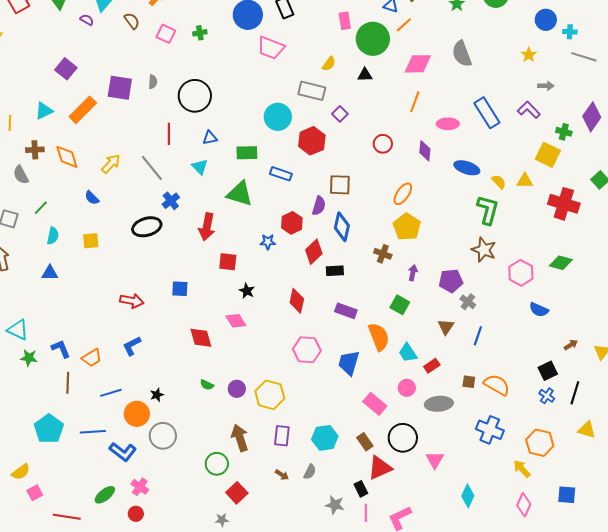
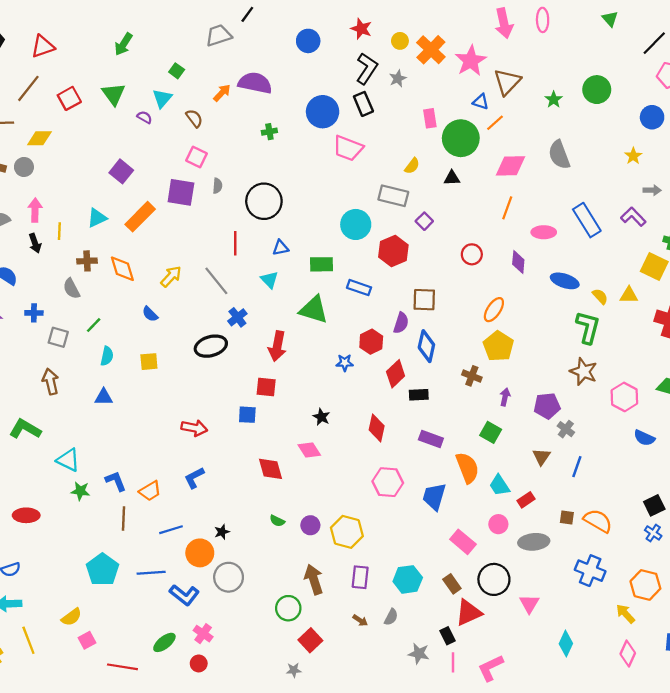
pink square: (166, 34) -> (196, 157), moved
red square: (228, 262) -> (266, 387), moved

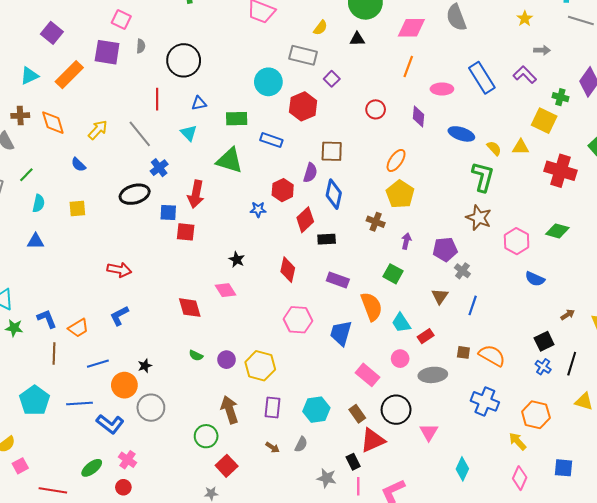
blue square: (247, 415) -> (168, 213), moved

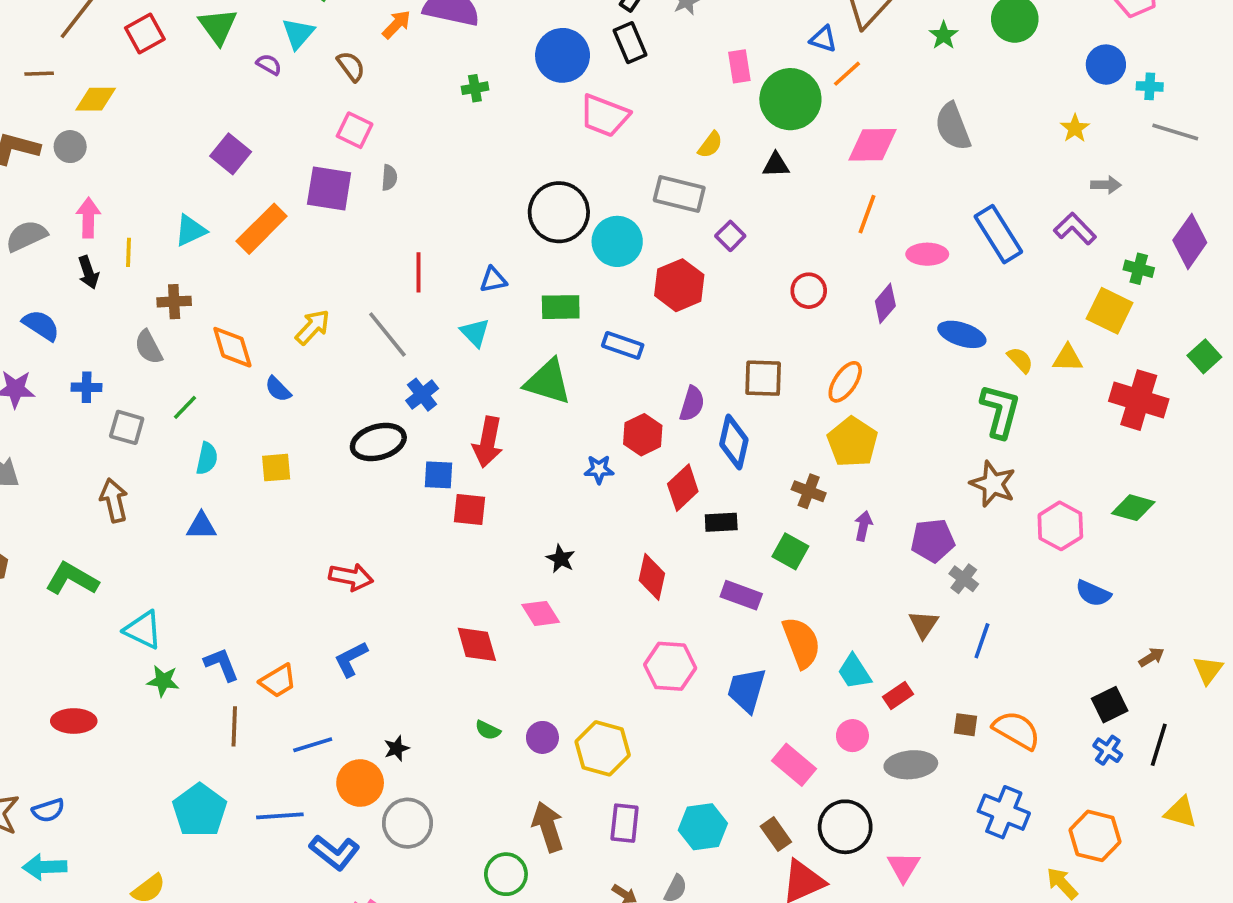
black circle: (184, 60) -> (559, 212), moved
purple diamond: (418, 117) -> (885, 303), turned 35
orange diamond: (53, 123) -> (232, 347), moved
brown square: (332, 151) -> (763, 378), moved
green square: (393, 274) -> (790, 551), moved

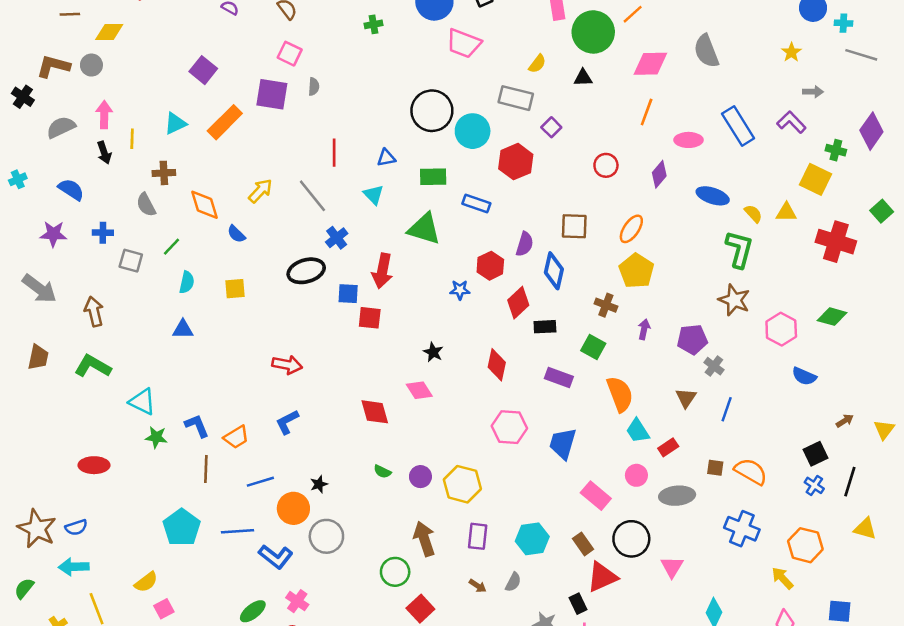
brown arrow: (114, 500) -> (94, 311), moved
orange semicircle: (801, 643) -> (620, 394), moved

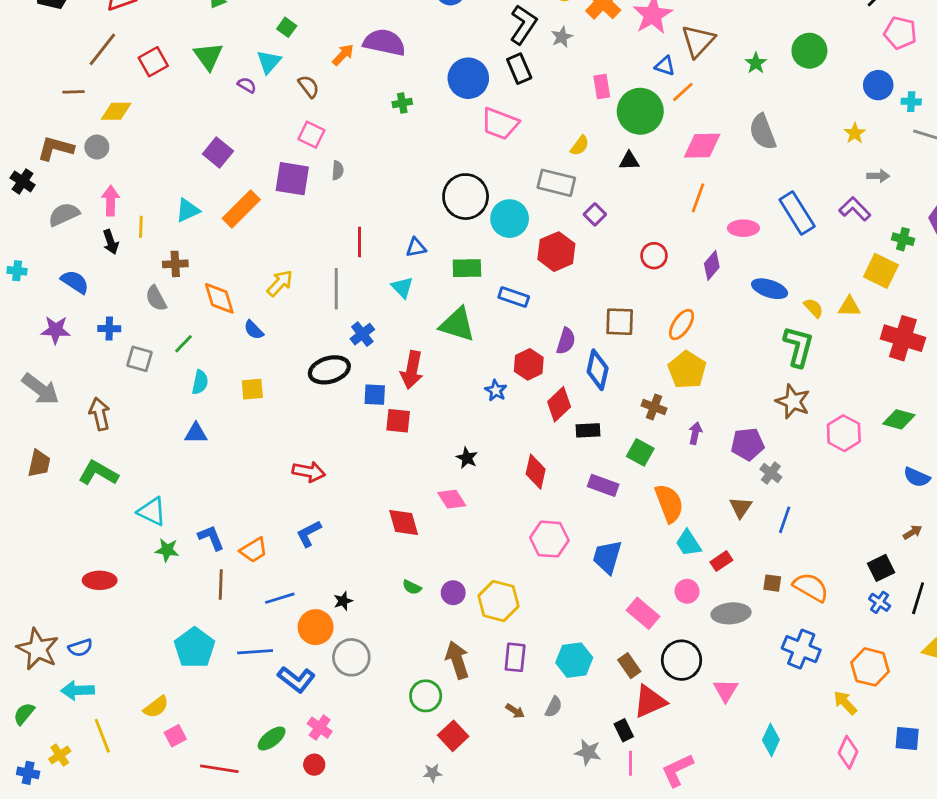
cyan cross: (18, 179) -> (17, 271), turned 30
gray line: (312, 196) -> (336, 289), turned 39
blue star: (460, 290) -> (496, 390), turned 30
blue semicircle: (804, 376) -> (917, 477), moved

